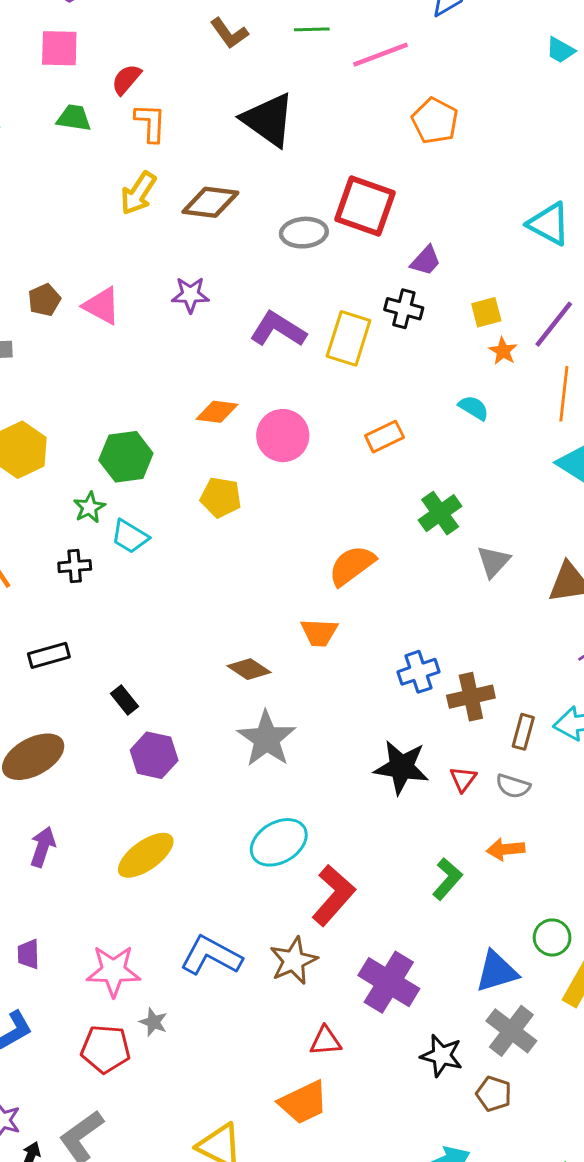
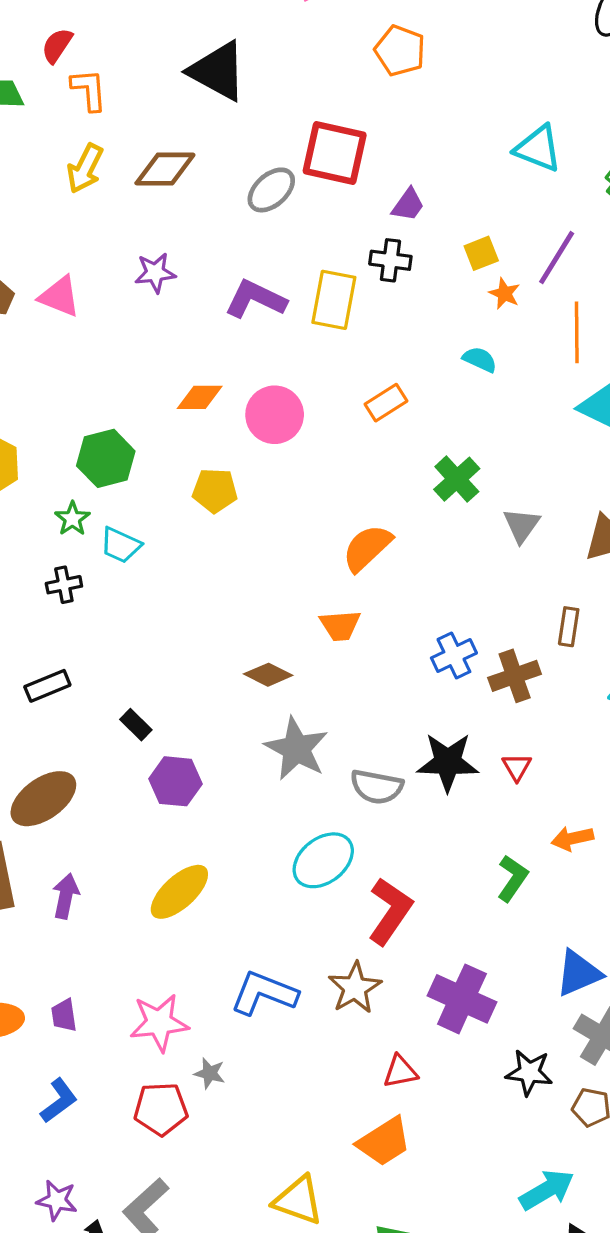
gray ellipse: (304, 233) -> (271, 190), turned -30
brown rectangle: (523, 732) -> (569, 627), moved
gray semicircle: (513, 786) -> (377, 787), moved, size x1.4

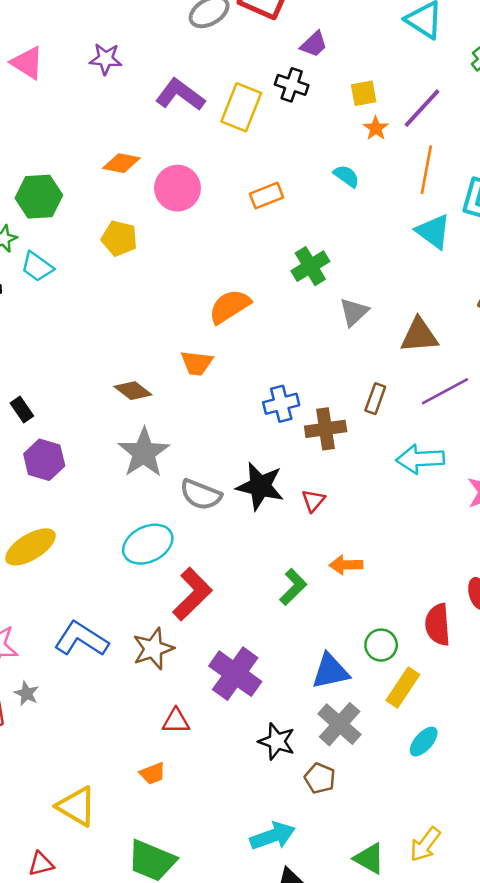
orange trapezoid: (384, 1142) -> (153, 773), size x0.6

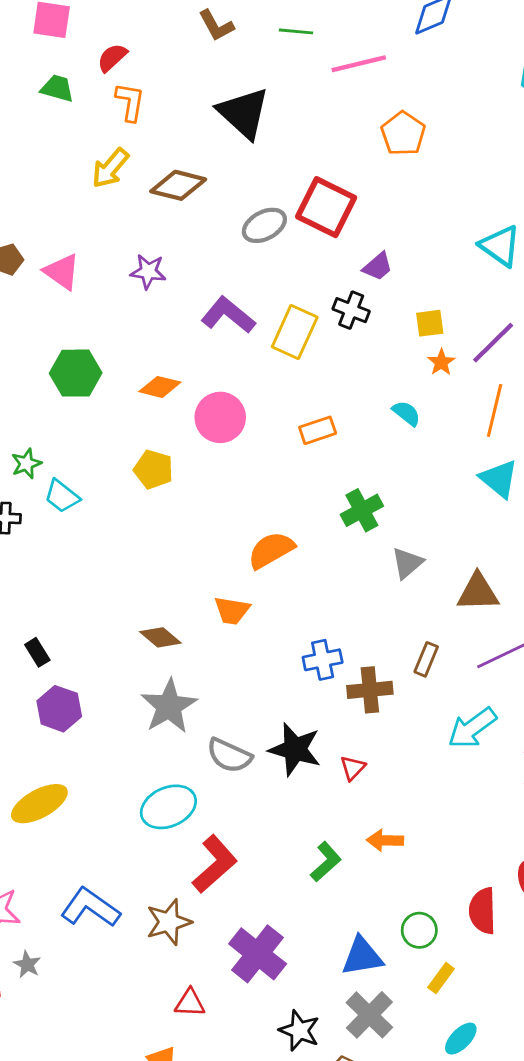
green hexagon: (39, 197) -> (76, 373), moved
cyan arrow: (420, 459) -> (472, 728), turned -36
yellow rectangle: (403, 687) -> (441, 978), size x0.7

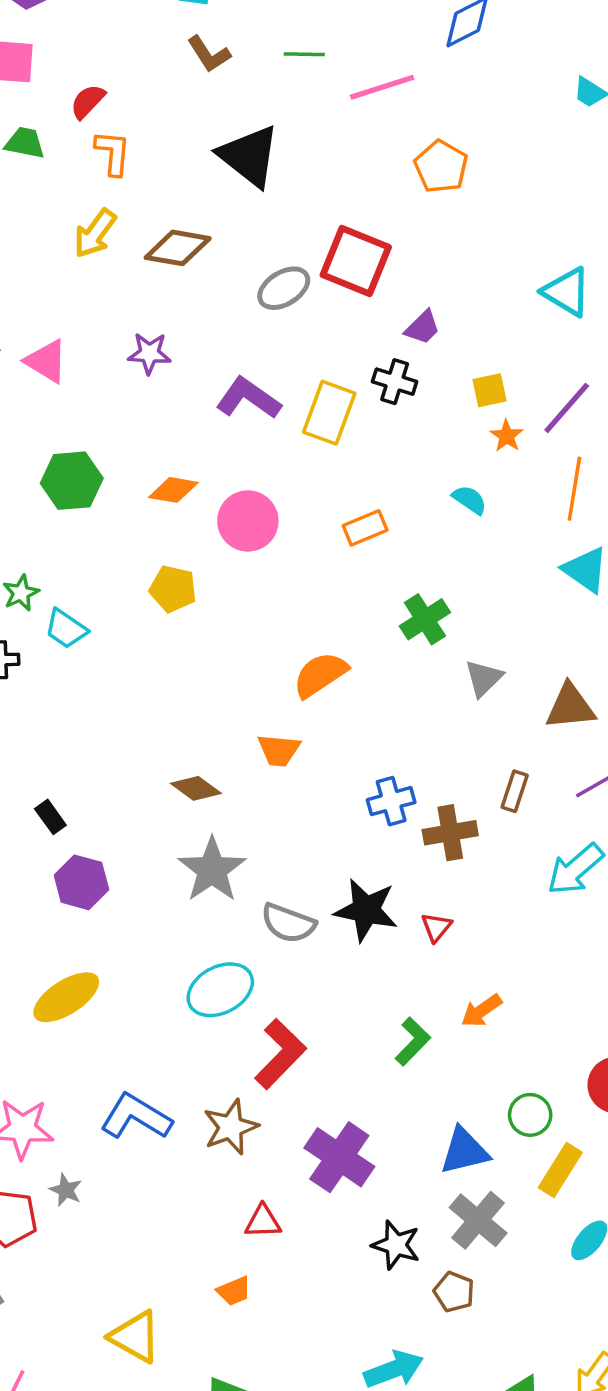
orange arrow: (385, 840) -> (481, 1011), turned -32
yellow rectangle: (441, 978) -> (560, 1170), size x1.4

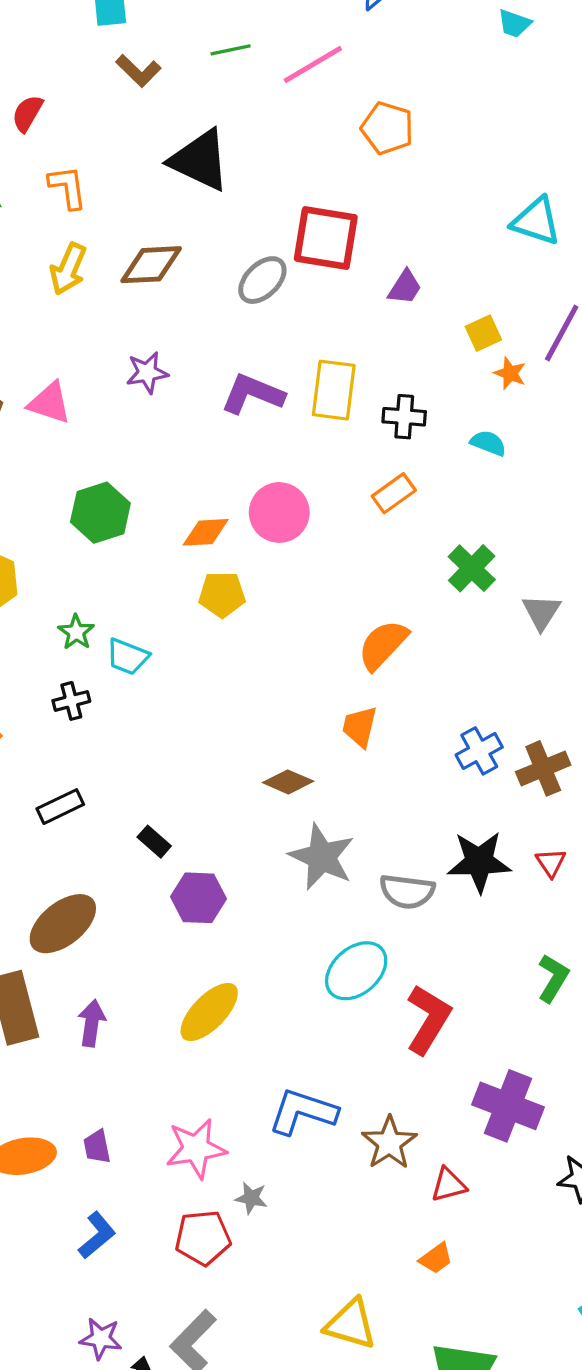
red semicircle: (88, 101) -> (27, 113), moved
black cross: (395, 382) -> (404, 417), moved
orange diamond: (173, 490) -> (206, 532), moved
orange trapezoid: (279, 750) -> (360, 727), turned 111
brown star: (231, 1127) -> (389, 1143), moved

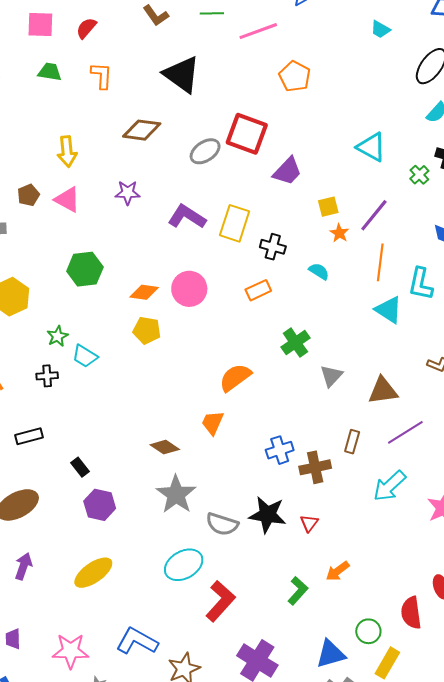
yellow arrow: (68, 269) -> (67, 151), moved, turned -40
purple trapezoid: (405, 287) -> (287, 171), size x1.4

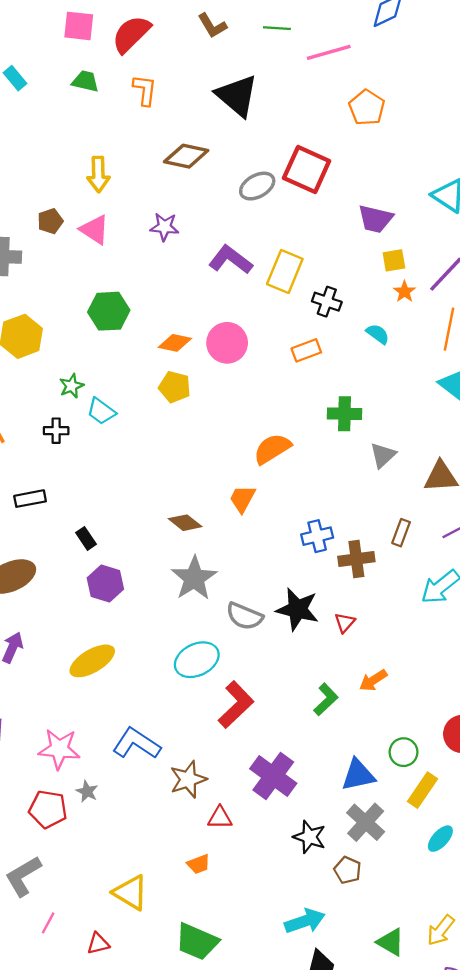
red semicircle: (86, 28) -> (131, 34), size x1.6
purple trapezoid: (287, 171) -> (375, 219), moved, turned 56
green cross: (295, 343) -> (345, 414), turned 32

